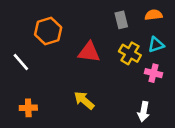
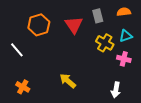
red triangle: (89, 52) -> (74, 25), moved, turned 48
orange cross: (28, 108) -> (23, 87), turned 32

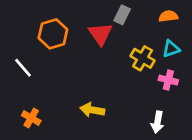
gray rectangle: (98, 16) -> (122, 15), moved, turned 40
yellow arrow: (68, 81) -> (92, 110), turned -30

